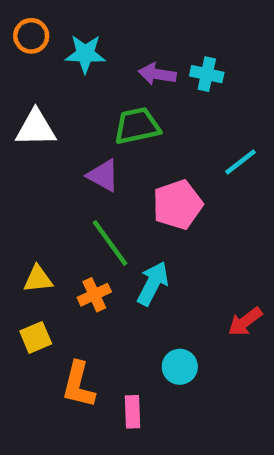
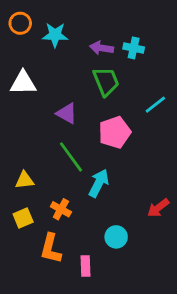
green trapezoid: (137, 126) -> (106, 81), moved, turned 80
orange cross: (94, 295) -> (61, 209), moved, turned -36

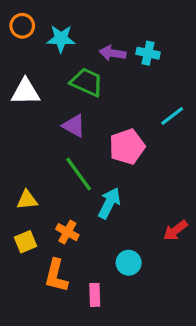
green trapezoid: (106, 81) -> (87, 82), moved, turned -44

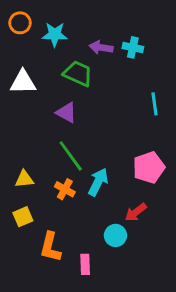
cyan line: (172, 116) -> (155, 104), turned -60
pink pentagon: (127, 147) -> (149, 167), moved
red arrow: (175, 230) -> (136, 212), moved
orange cross: (67, 232) -> (65, 189), moved

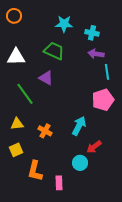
cyan star: (55, 34) -> (64, 24), moved
purple arrow: (101, 47) -> (96, 54), moved
green line: (71, 156) -> (25, 94), moved
pink pentagon: (149, 167) -> (103, 100), moved
cyan arrow: (98, 182) -> (79, 126), moved

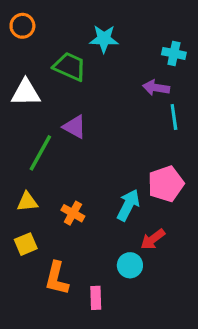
cyan cross: (92, 33) -> (174, 53), moved
green trapezoid: (54, 51) -> (70, 67), moved
green line: (25, 94) -> (40, 153), turned 65
pink pentagon: (103, 100) -> (166, 184), moved

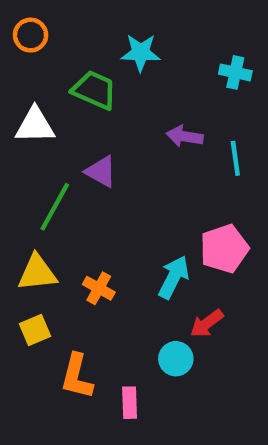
purple arrow: (156, 88) -> (185, 136), moved
yellow triangle: (27, 202) -> (37, 273), size x1.4

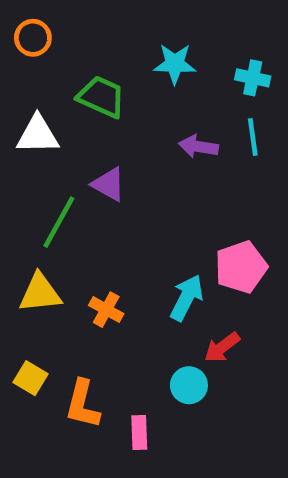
cyan star: (141, 53) -> (175, 64), moved
cyan line: (235, 158) -> (253, 137), moved
yellow square: (35, 330) -> (31, 378), moved, turned -36

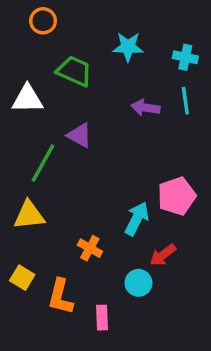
orange circle: (33, 38) -> (43, 21), moved
orange cross: (106, 310) -> (90, 248), moved

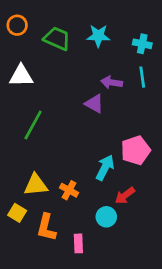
orange circle: (43, 21) -> (17, 25), moved
green trapezoid: (74, 71) -> (57, 38), moved
purple triangle: (79, 135) -> (94, 104), moved
yellow triangle: (29, 215) -> (36, 185), moved

